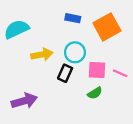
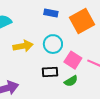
pink square: (97, 70) -> (73, 60), turned 30
black rectangle: (65, 73) -> (50, 72), moved, turned 63

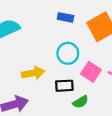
yellow arrow: (23, 46) -> (33, 73), moved
green semicircle: (71, 81) -> (81, 102), moved

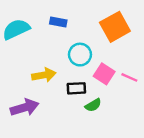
blue rectangle: (65, 17) -> (58, 22), moved

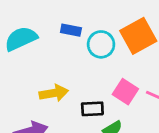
cyan circle: (80, 55) -> (101, 44), moved

